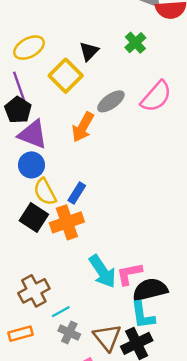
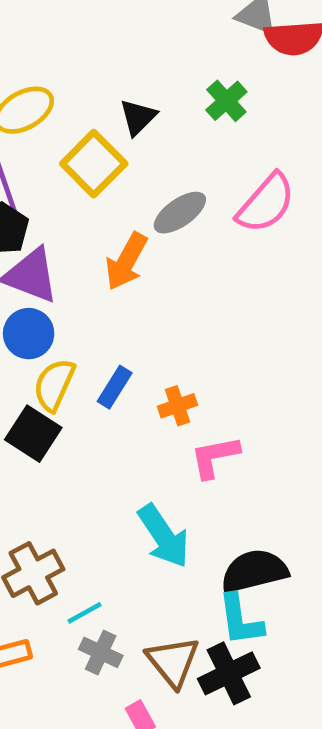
yellow semicircle: (45, 192) -> (54, 385), turned 52
orange cross: (67, 222) -> (178, 406), moved, size x0.6
pink L-shape: (129, 274) -> (215, 457), moved

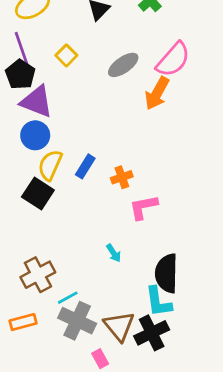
yellow square: (94, 164) -> (66, 55), moved, size x0.6
orange arrow: (126, 261) -> (157, 93), moved
cyan arrow: (164, 536) -> (114, 253), size x0.5
black semicircle: (254, 571) -> (166, 273), turned -75
gray cross: (101, 652) -> (77, 321), size x1.5

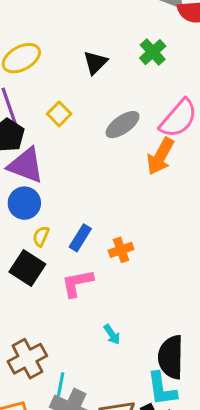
yellow semicircle: (50, 165) -> (41, 236), size x0.6
pink L-shape: (143, 207) -> (77, 283), moved
cyan line: (68, 298) -> (61, 384), turned -50

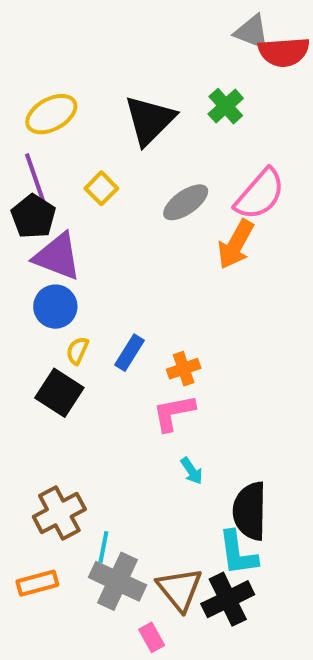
black triangle: (95, 63) -> (150, 120), size x1.6
pink L-shape: (77, 283) -> (174, 413), moved
cyan arrow: (112, 334) -> (192, 471), moved

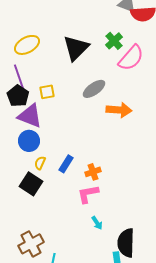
yellow square: (101, 188) -> (47, 92), moved, turned 35
pink semicircle: (260, 194) -> (131, 58), moved
orange arrow: (236, 244) -> (119, 110), turned -115

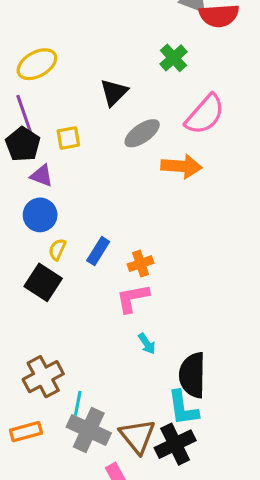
black triangle: (76, 48) -> (114, 92), moved, size x0.7
pink semicircle: (131, 58) -> (205, 114), moved
purple triangle: (30, 116) -> (42, 176), size x0.6

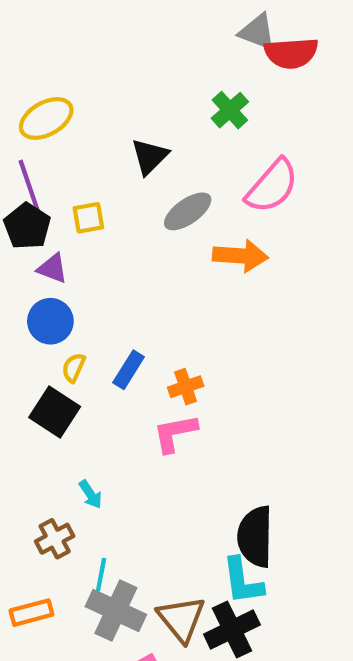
cyan arrow: (147, 344) -> (91, 494), moved
brown cross: (43, 377) -> (55, 539), size x0.7

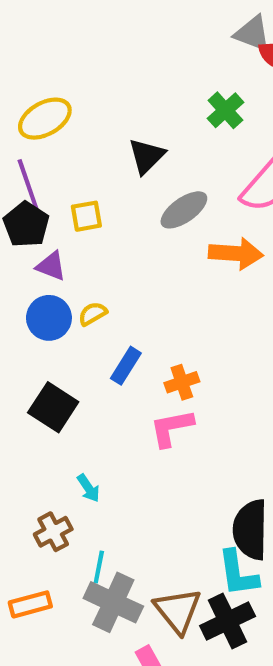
yellow semicircle: (74, 368) -> (93, 314), moved, turned 36

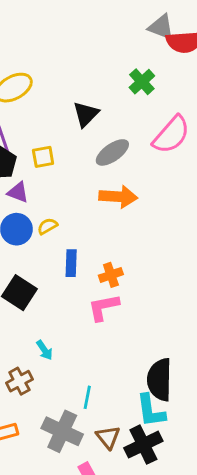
orange arrow: (236, 254) -> (118, 197), moved
blue rectangle: (126, 366) -> (71, 263), turned -30
cyan line: (99, 567) -> (87, 397), moved
brown triangle: (178, 611) -> (108, 437), size x0.7

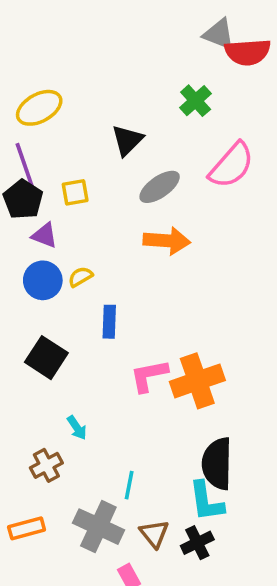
orange cross: (111, 275) -> (197, 381), moved, size x1.8
black cross: (143, 445) -> (197, 543), size x0.7

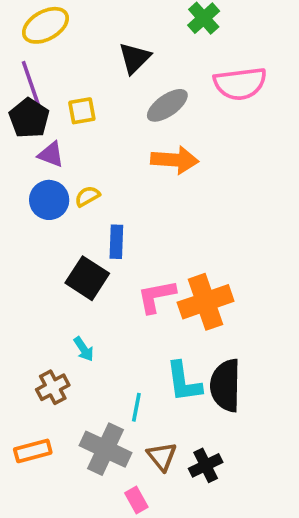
pink semicircle: (231, 165) -> (240, 84), turned 42
black square: (46, 358) -> (87, 278), moved
cyan L-shape: (206, 501) -> (184, 382), moved

